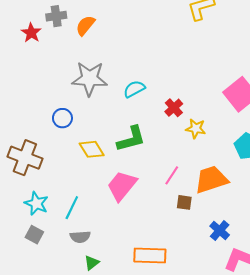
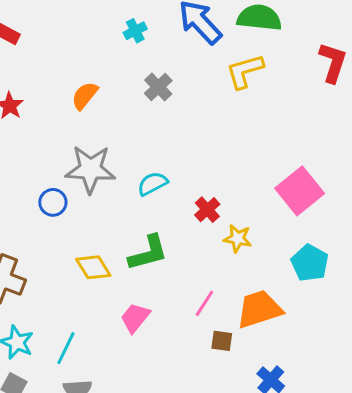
gray cross: (56, 16) -> (158, 87), moved, turned -36
blue circle: (62, 118) -> (53, 202), moved
pink trapezoid: (122, 186) -> (135, 318), size x0.7

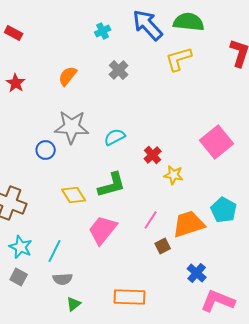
cyan pentagon: (310, 263) -> (224, 210), moved
pink trapezoid: (135, 318) -> (103, 230), size x1.4
brown square: (222, 341) -> (163, 246), turned -35

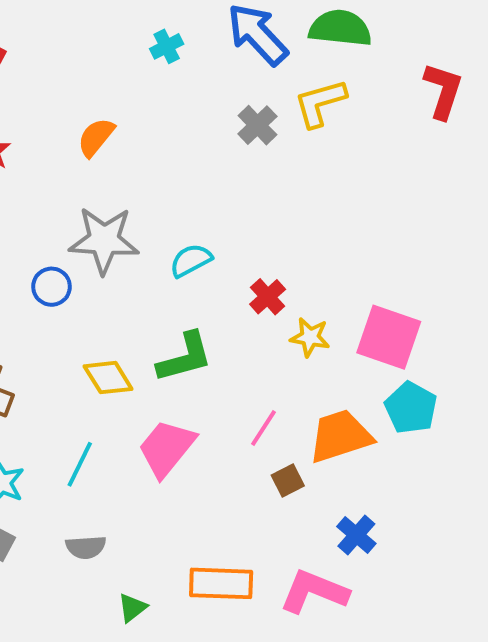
gray cross: (119, 70) -> (257, 125), moved
pink square: (217, 142) -> (389, 337), moved, turned -32
cyan line: (55, 251) -> (80, 464), moved
pink L-shape: (218, 301) -> (314, 592), moved
green triangle: (74, 304) -> (132, 608), moved

